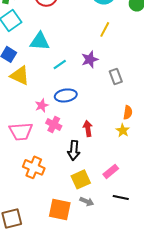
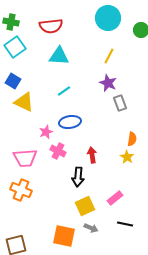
cyan triangle: (40, 41) -> (59, 56), moved
purple star: (90, 59) -> (108, 83), moved, turned -30
orange cross: (34, 167) -> (21, 190), moved

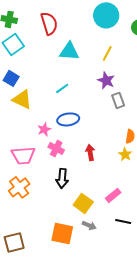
red semicircle: (51, 26) -> (49, 23), turned -100
cyan triangle: (59, 56) -> (69, 51), moved
black arrow: (78, 177) -> (62, 178), moved
orange cross: (21, 190) -> (19, 187), turned 30
yellow square: (85, 206) -> (83, 203), turned -30

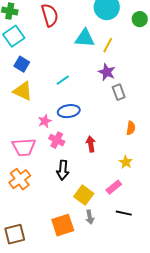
cyan triangle: (69, 51) -> (85, 38), moved
blue square: (11, 78) -> (22, 64), moved
yellow star: (125, 154) -> (126, 162), moved
gray arrow: (89, 225) -> (90, 217), turned 56
orange square: (62, 233) -> (63, 225), turned -30

